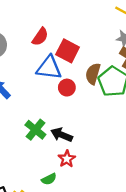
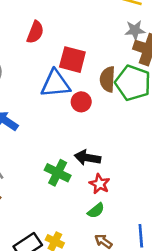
red semicircle: (40, 37) -> (35, 32), moved
green cross: (35, 130) -> (58, 173), moved
green semicircle: (49, 179) -> (96, 211), moved

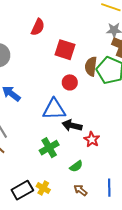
blue triangle: (56, 84) -> (54, 109), moved
green cross: (58, 173) -> (49, 148), moved, turned 30
red star: (100, 184) -> (92, 139), moved

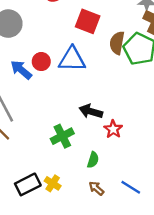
red circle: (70, 82) -> (41, 62), moved
blue triangle: (54, 109) -> (72, 59), moved
green semicircle: (76, 166) -> (93, 160), turned -40
blue line: (109, 188) -> (131, 187), turned -60

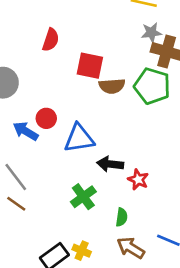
brown semicircle: (117, 43) -> (112, 86), moved, turned -95
blue triangle: (72, 59) -> (79, 138), moved
brown arrow: (96, 188) -> (131, 248), size x1.5

